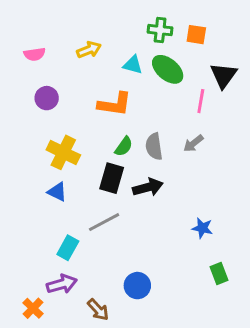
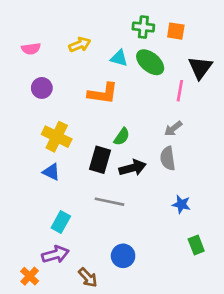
green semicircle: (124, 146) -> (122, 137), moved
gray semicircle: (154, 146) -> (168, 158), moved
gray line: (104, 222) -> (110, 202), moved, turned 40

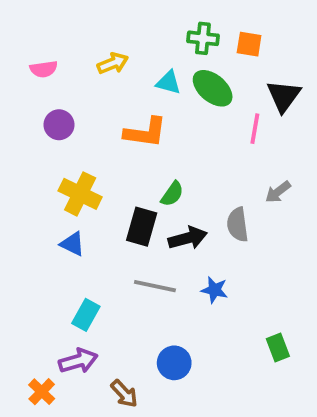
gray arrow: (173, 129) -> (278, 192), moved
blue star: (181, 204) -> (215, 290), moved

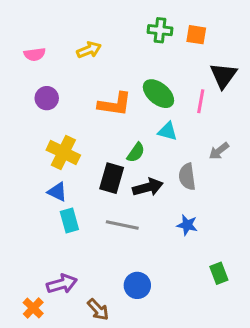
cyan triangle: (168, 83) -> (168, 131), moved
green ellipse: (213, 88) -> (158, 94), moved
blue star: (215, 290) -> (187, 225), moved
cyan rectangle: (86, 315) -> (69, 220), moved, turned -45

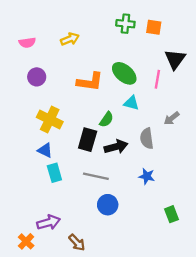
blue circle: (137, 285) -> (108, 205), moved

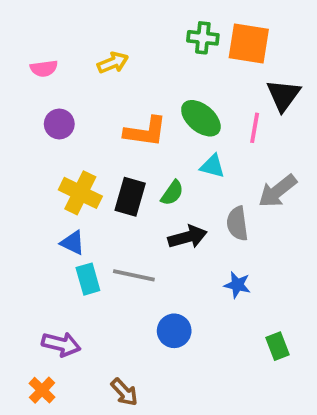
orange square: (154, 27) -> (249, 44), size x1.6
gray arrow: (172, 118) -> (278, 191), size x1.5
black rectangle: (88, 140) -> (130, 197), moved
gray line: (96, 176) -> (134, 275), moved
purple arrow: (49, 222) -> (61, 344), moved, turned 30

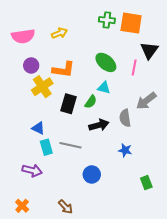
pink semicircle: (44, 68) -> (23, 36), size x1.6
orange L-shape: (145, 132) -> (63, 70), moved
cyan triangle: (212, 166) -> (104, 88), moved
yellow cross: (80, 193) -> (42, 87), moved, turned 30
purple arrow: (61, 344) -> (32, 170), moved

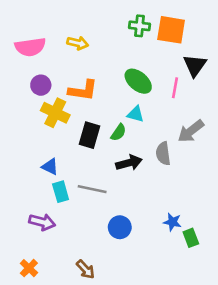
yellow arrow: (59, 33) -> (78, 43), turned 35
yellow cross: (42, 87) -> (55, 113), turned -30
blue star: (125, 150) -> (172, 222), moved

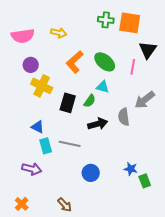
orange L-shape: (83, 90) -> (75, 62), moved, turned 130

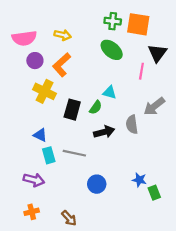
orange L-shape: (75, 62) -> (62, 65), moved
green ellipse: (105, 62) -> (112, 50), moved
purple circle: (31, 65) -> (35, 61), moved
orange cross: (22, 204) -> (32, 212), moved, turned 32

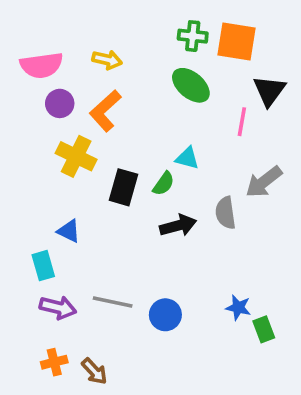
gray line: (74, 153) -> (113, 302), moved
cyan rectangle: (49, 155) -> (43, 266), moved
brown arrow: (69, 218) -> (94, 371), moved

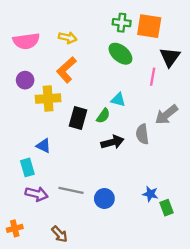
purple circle: (60, 103) -> (25, 80), moved
yellow cross: (76, 156) -> (48, 99), turned -30
orange cross: (54, 362) -> (15, 228), moved

